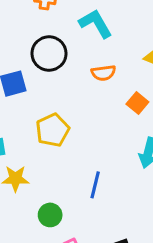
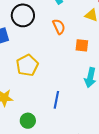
orange semicircle: (103, 73) -> (59, 27), turned -105
orange square: (137, 103) -> (82, 45), turned -32

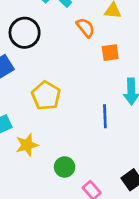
orange semicircle: (59, 27) -> (86, 28), moved
blue line: (56, 100) -> (105, 116), moved

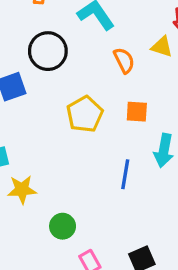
orange square: (110, 53) -> (137, 112), moved
yellow pentagon: (46, 96) -> (85, 114), moved

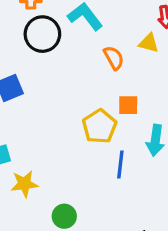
black circle: (48, 51) -> (42, 34), moved
yellow pentagon: (85, 114) -> (99, 126), moved

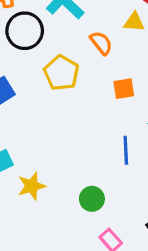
yellow pentagon: (99, 126) -> (61, 73), moved
green circle: (64, 216) -> (92, 199), moved

